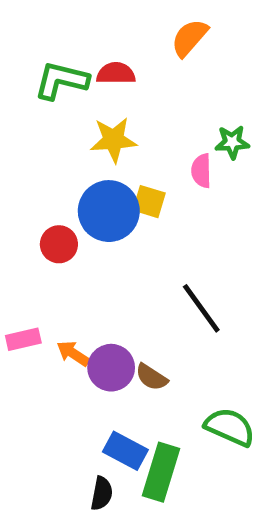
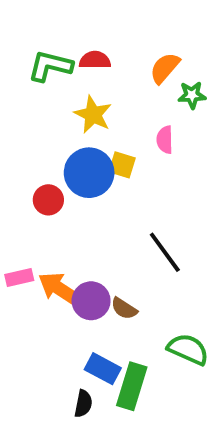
orange semicircle: (189, 38) -> (165, 68), moved
yellow star: (114, 140) -> (93, 114), turned 30
green star: (232, 142) -> (192, 95), moved
orange arrow: (73, 353) -> (60, 289), size x1.6

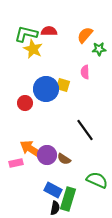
yellow star: (93, 114) -> (33, 49), moved
pink rectangle: (19, 277) -> (16, 163), moved
black semicircle: (83, 404) -> (55, 208), moved

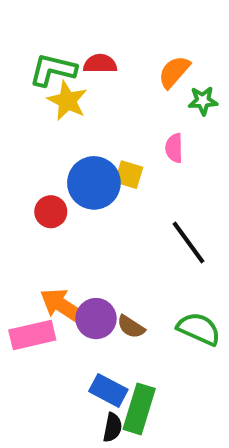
black line: (85, 130) -> (188, 242), moved
pink rectangle: (16, 163) -> (32, 335), size x1.5
green semicircle: (97, 180) -> (199, 329), moved

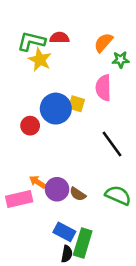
pink semicircle: (174, 148) -> (103, 88), size x1.5
orange arrow: (63, 306) -> (37, 182), size x0.6

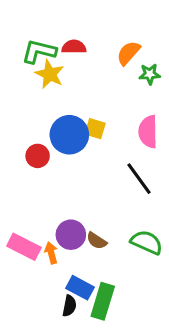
pink semicircle: (103, 88) -> (148, 132), moved
orange arrow: (37, 182) -> (51, 253), moved, turned 42
pink rectangle: (19, 199) -> (24, 247), turned 40
black semicircle: (67, 254) -> (69, 306), moved

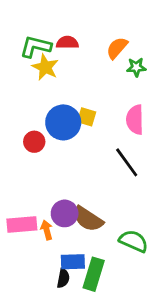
brown semicircle: (97, 241) -> (88, 219), size x1.6
green semicircle: (147, 242) -> (134, 241), moved
pink rectangle: (24, 247) -> (22, 224), turned -32
blue rectangle: (80, 288) -> (73, 262), turned -30

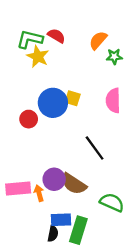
red semicircle: (67, 42) -> (56, 36), turned 30
black line: (127, 162) -> (95, 148), moved

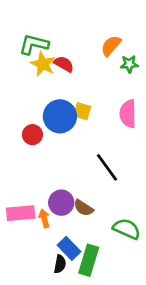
red semicircle: (56, 36) -> (64, 64), moved
brown semicircle: (74, 184) -> (83, 208), size x0.7
blue rectangle: (61, 220) -> (69, 248), turned 48

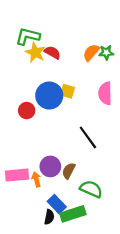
orange semicircle: (111, 46) -> (91, 52), moved
brown semicircle: (83, 208) -> (69, 171), turned 84
green semicircle: (127, 229) -> (91, 189), moved
green rectangle: (89, 260) -> (73, 214), turned 55

